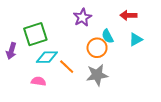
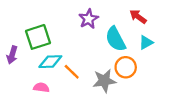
red arrow: (128, 15) -> (138, 17), turned 35
cyan semicircle: (108, 36) -> (116, 39), size x1.6
orange circle: (97, 48) -> (126, 67), moved

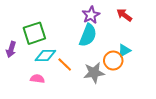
purple star: (89, 19) -> (91, 15), moved
cyan semicircle: (116, 39) -> (88, 35), moved, turned -130
cyan triangle: (146, 43) -> (124, 50), moved

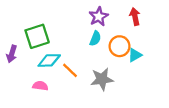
red arrow: (124, 15) -> (135, 16), turned 42
cyan semicircle: (88, 35) -> (95, 38), size x0.6
orange circle: (113, 61) -> (120, 46), moved

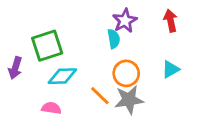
cyan semicircle: (95, 38) -> (114, 39), moved, turned -32
orange circle: (120, 46) -> (126, 73), moved
orange line: (70, 70) -> (100, 96), moved

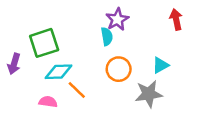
red arrow: (171, 21) -> (176, 19), moved
orange line: (100, 96) -> (77, 90), moved
gray star: (129, 100) -> (149, 94), moved

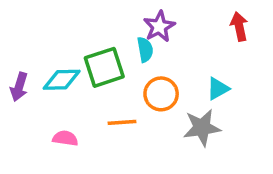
green square: (44, 43) -> (104, 67), moved
cyan diamond: (58, 72) -> (62, 80), moved
orange line: (77, 90) -> (122, 122), moved, turned -48

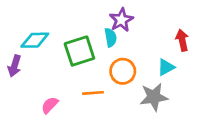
red arrow: (239, 26) -> (182, 40), moved
cyan diamond: (62, 80) -> (35, 40), moved
pink semicircle: (65, 138) -> (50, 105), turned -54

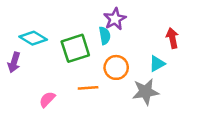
cyan diamond: (35, 40) -> (33, 38), turned 32

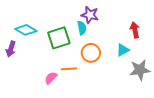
purple star: (115, 19) -> (90, 15), turned -30
gray star: (146, 92) -> (140, 70), moved
pink semicircle: (47, 99) -> (51, 78), moved

